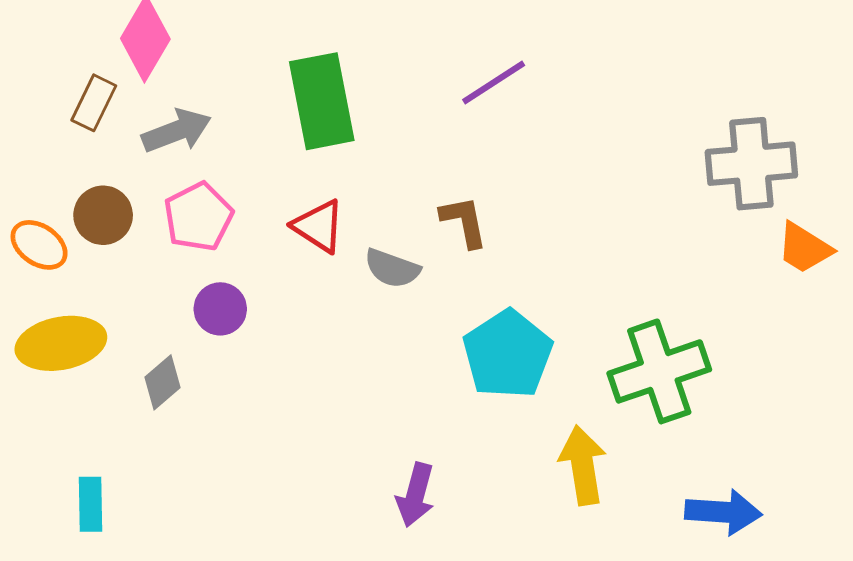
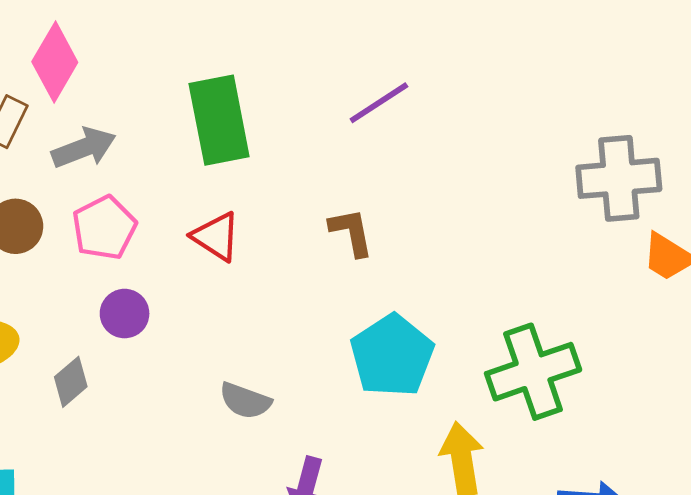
gray semicircle: (392, 268) -> (245, 401), moved

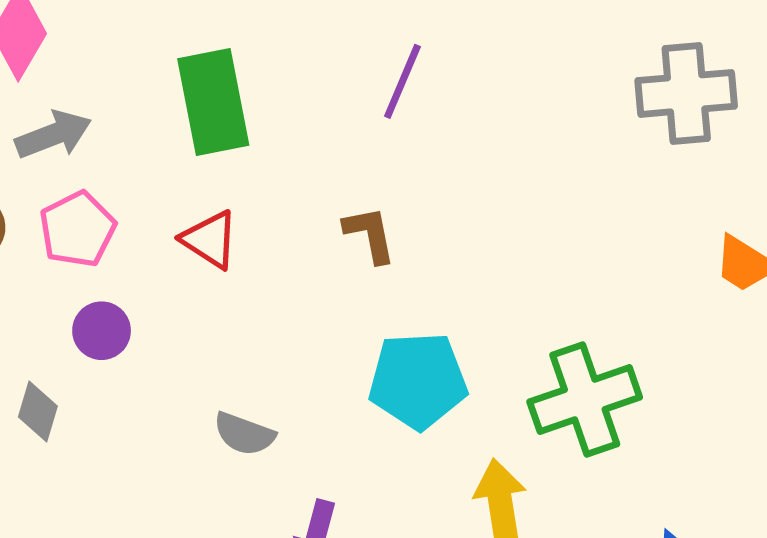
purple line: (379, 103) -> (402, 81), turned -34
gray cross: (619, 178) -> (686, 93), moved
cyan pentagon: (392, 356) -> (418, 381), turned 30
gray diamond: (71, 382) -> (38, 412), turned -33

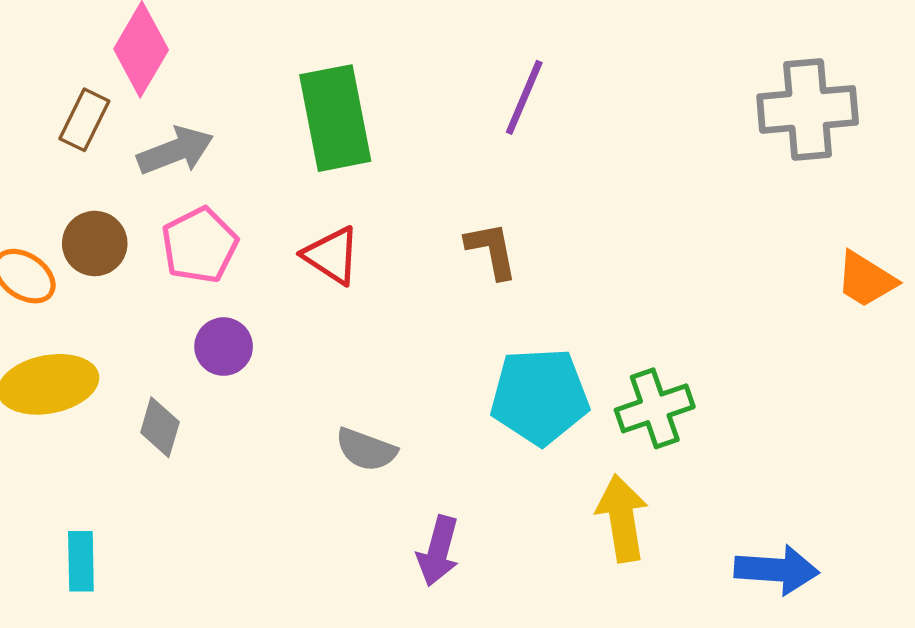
green cross: (585, 399) -> (655, 408), moved, size x0.7

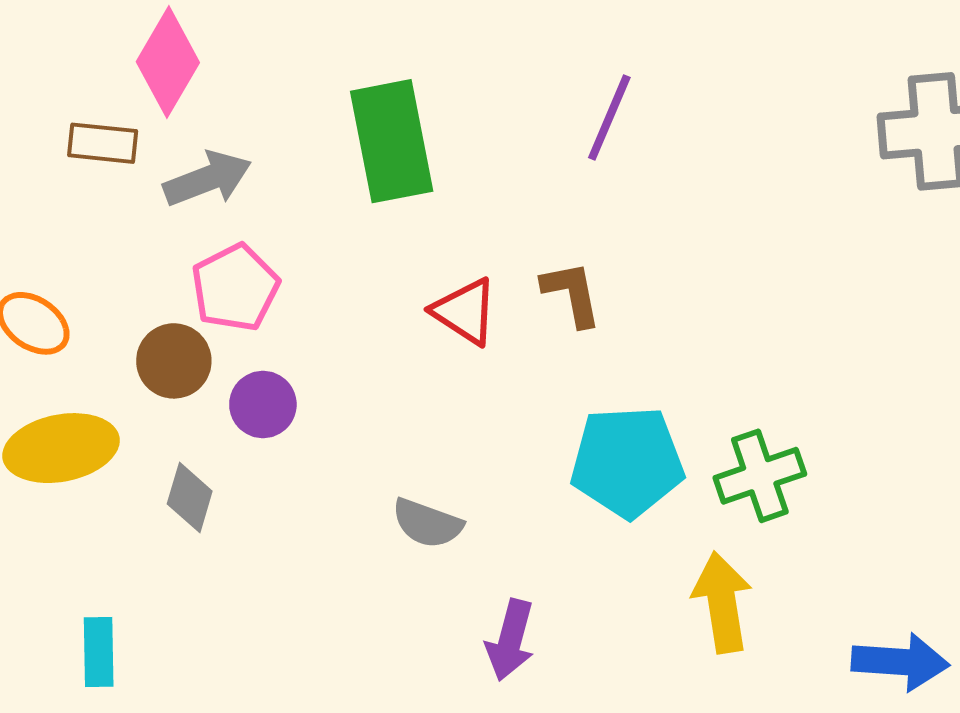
brown rectangle: (84, 120) -> (103, 143), turned 70
brown circle: (95, 243) -> (174, 361), moved
red triangle: (332, 255) -> (465, 311), moved

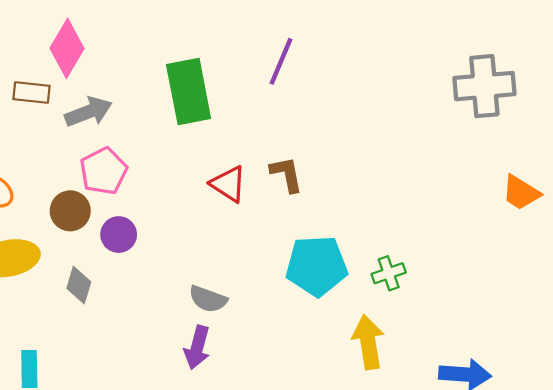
purple line: (609, 117) -> (281, 61), moved
green cross: (760, 476) -> (389, 273), size x0.7
purple arrow: (510, 640) -> (197, 347), moved

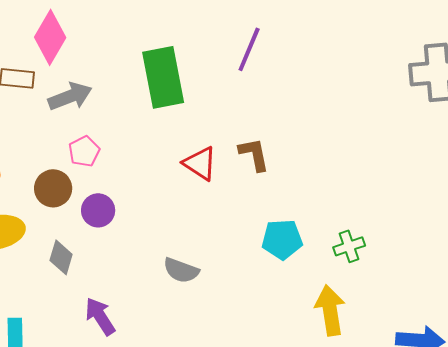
pink pentagon: (104, 171) -> (84, 151), size x0.7
cyan pentagon: (317, 266) -> (282, 239), size x0.7
purple arrow: (197, 347) -> (100, 316), moved, turned 132

